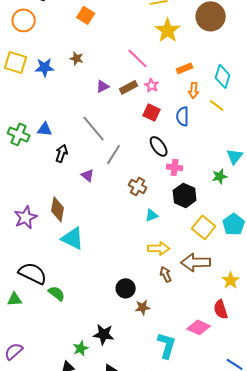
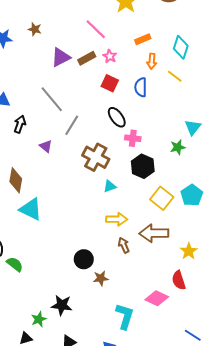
purple triangle: (103, 86) -> (61, 57), size x1.5
brown cross: (138, 186) -> (96, 157), size x1.5

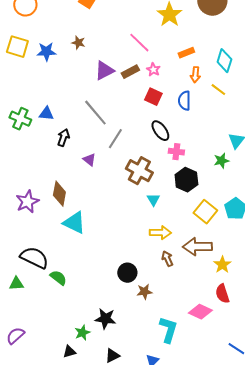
cyan triangle: (110, 186) -> (153, 200), turned -40
yellow star: (189, 251) -> (222, 265), moved

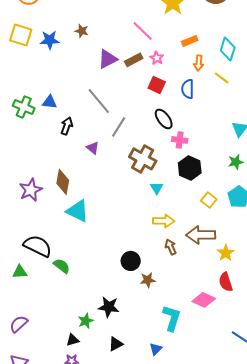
green star: (221, 161) -> (236, 162), moved
yellow square: (205, 212) -> (209, 200), size x0.7

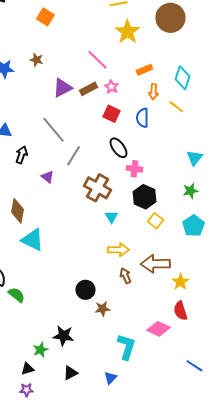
yellow square: (209, 200) -> (155, 221), moved

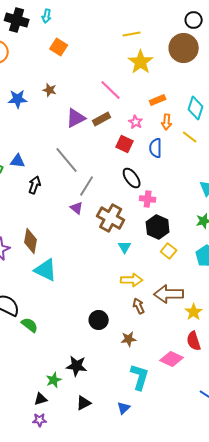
pink star: (111, 87) -> (136, 122), moved
purple triangle: (47, 177) -> (77, 208), moved
brown star: (102, 309) -> (129, 339), moved

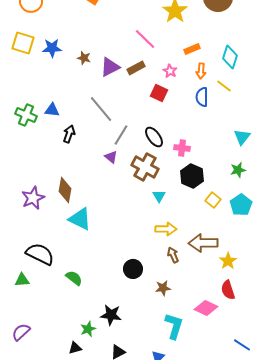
brown star: (50, 90) -> (84, 58), moved
blue semicircle: (156, 148) -> (202, 97), moved
black ellipse: (132, 178) -> (154, 137), moved
yellow square: (169, 251) -> (213, 200), moved
green semicircle: (30, 325) -> (74, 278), moved

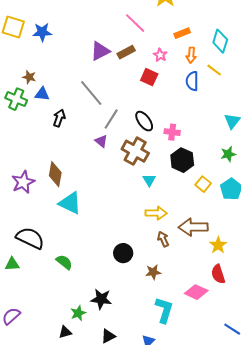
brown star: (84, 58) -> (29, 77), moved

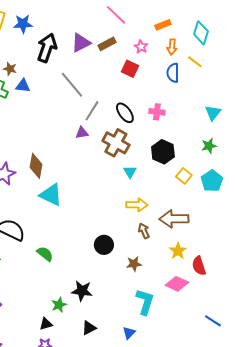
black arrow: (59, 118) -> (47, 48), moved, size x1.6
pink cross: (172, 132) -> (157, 112), moved
purple triangle: (101, 141) -> (82, 133), turned -48
yellow star: (218, 245) -> (178, 251), moved

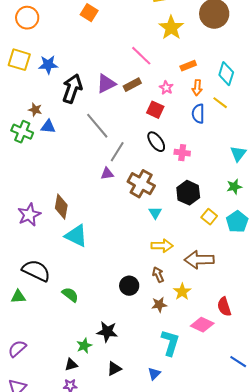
black ellipse: (125, 113) -> (156, 142), moved
brown arrow: (144, 231) -> (158, 275), moved
yellow star: (178, 251) -> (182, 292), moved

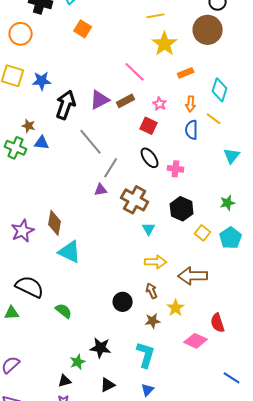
orange rectangle: (188, 66) -> (186, 73), moved
cyan triangle: (238, 154) -> (232, 156), moved
cyan L-shape: (170, 343) -> (146, 355), moved

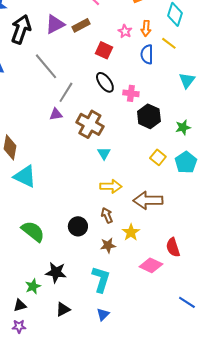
pink star: (160, 104) -> (125, 31), moved
black hexagon: (182, 209) -> (149, 116), moved
green semicircle: (64, 311) -> (33, 231), moved, size x1.4

